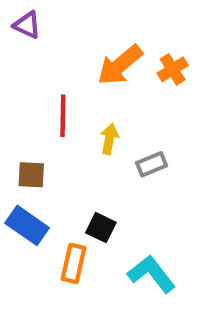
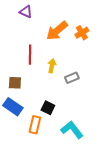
purple triangle: (27, 25) -> (26, 12), moved

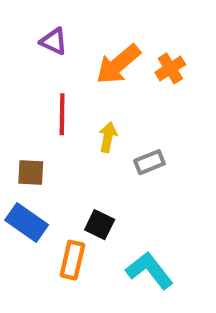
purple triangle: (26, 12) -> (54, 41), moved

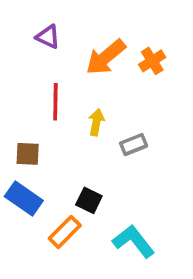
orange rectangle: (72, 260) -> (65, 232), turned 32

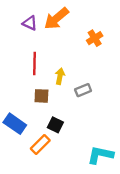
orange arrow: (106, 57) -> (56, 18), moved
brown square: (28, 154) -> (41, 96), moved
cyan L-shape: (134, 241) -> (100, 155), moved, turned -40

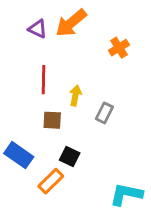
gray rectangle: (83, 90) -> (104, 113), turned -42

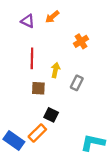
orange arrow: (71, 23) -> (52, 17), size x0.6
orange cross: (119, 48) -> (81, 41), moved
blue rectangle: (19, 155) -> (14, 140), moved

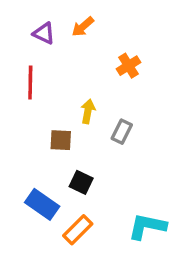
red line: (32, 58) -> (30, 83), moved
orange rectangle: (37, 133) -> (78, 230), moved
blue rectangle: (14, 140) -> (42, 204), moved

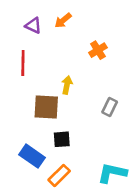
gray rectangle: (122, 132) -> (110, 107), moved
brown square: (61, 140) -> (46, 107), size x1.5
black square: (81, 182) -> (62, 139), turned -30

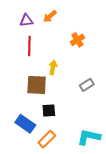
purple triangle: (33, 26) -> (26, 20), turned -32
red line: (23, 63) -> (29, 46), moved
gray rectangle: (110, 107) -> (87, 85), turned 32

